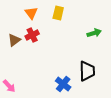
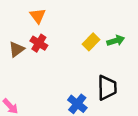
yellow rectangle: (58, 13) -> (91, 42), moved, turned 32
red cross: (32, 35) -> (39, 43), turned -32

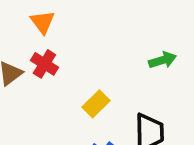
yellow rectangle: (91, 42) -> (96, 104), moved

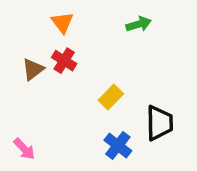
green arrow: (163, 60) -> (139, 24), moved

